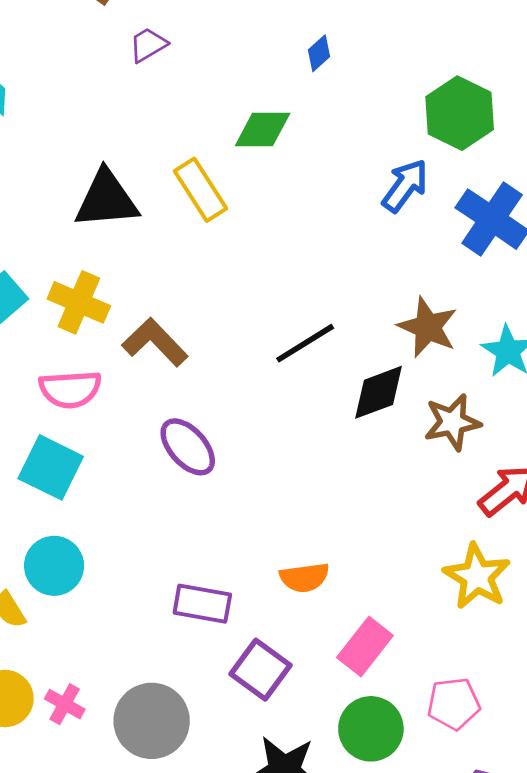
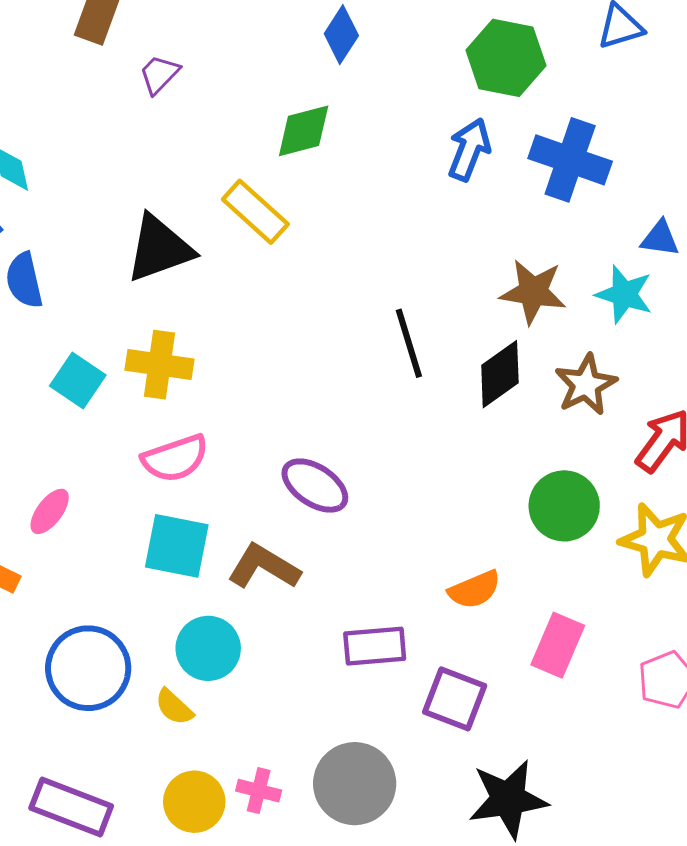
blue diamond: (319, 53) -> (341, 35), size x1.4
brown L-shape: (155, 342) -> (264, 567), moved
black line: (305, 343) -> (409, 343), turned -60
green circle: (371, 729) -> (564, 506), moved

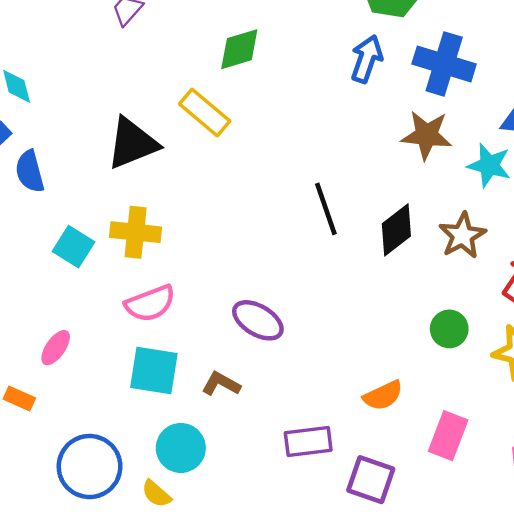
brown star: (533, 292) -> (427, 135), moved
green circle: (564, 506) -> (449, 329), size x0.7
brown L-shape: (264, 567) -> (221, 384), size x0.7

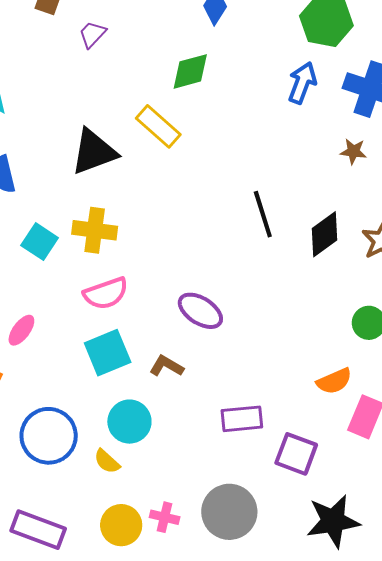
brown star: (427, 135) -> (353, 151), size x0.6
cyan square: (154, 370) -> (108, 353), turned -33
orange semicircle: (383, 395) -> (334, 381), moved

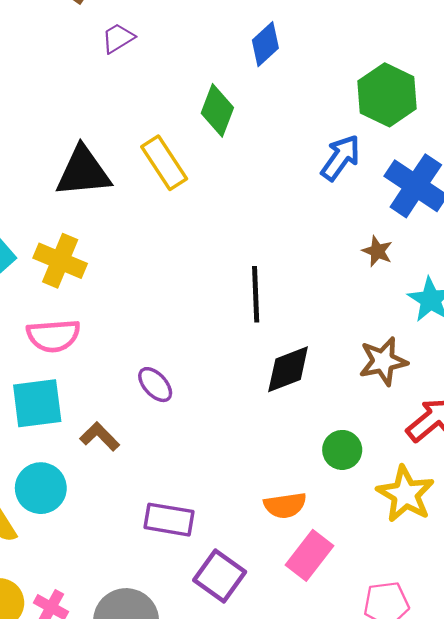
green diamond: (190, 71) -> (217, 110), turned -69
black diamond: (325, 234) -> (288, 369), moved
purple ellipse: (200, 311) -> (155, 385), size x0.7

